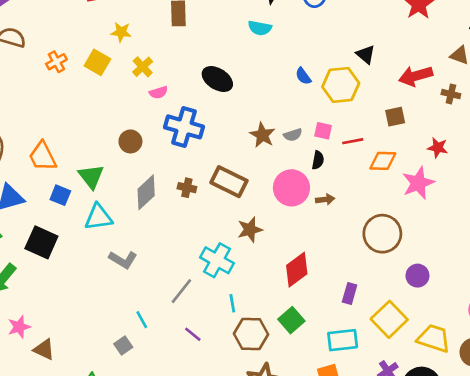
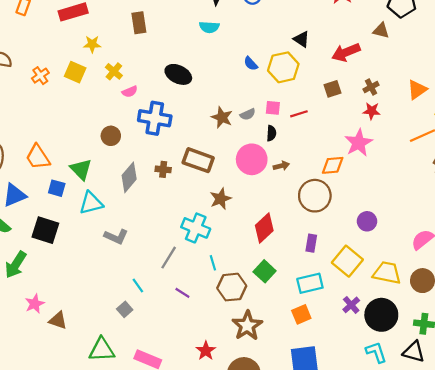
brown cross: (451, 94) -> (371, 87), moved, turned -35
orange diamond: (383, 161) -> (333, 165), moved
brown circle: (382, 234) -> (315, 196), moved

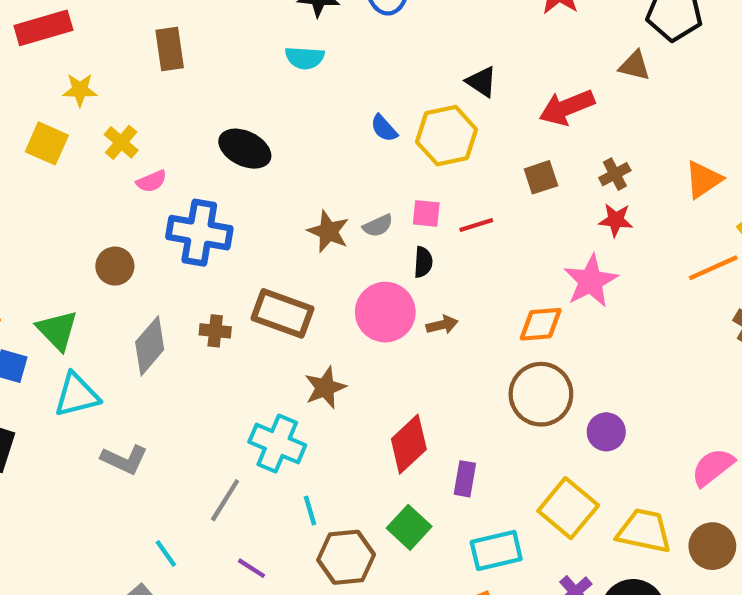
brown circle: (315, 196) -> (541, 394), moved
purple rectangle: (311, 243) -> (465, 479), moved

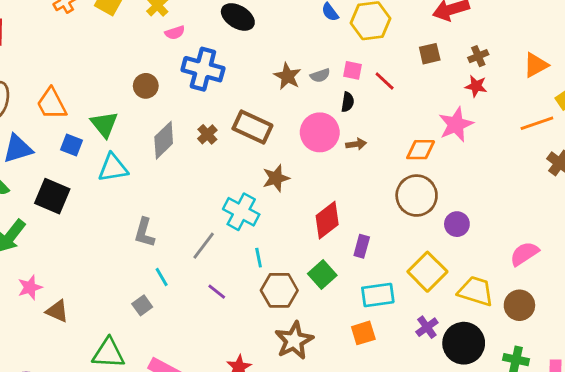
red line: (476, 225) -> (385, 81), turned 55
brown cross: (215, 331) -> (207, 134), turned 36
gray L-shape: (124, 460) -> (144, 233), moved, turned 76

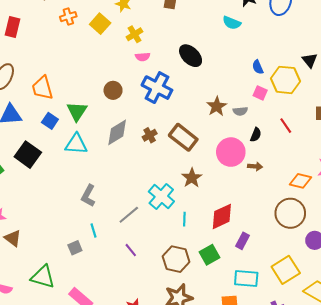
pink square: (353, 70) -> (260, 93), moved
brown star: (276, 178) -> (192, 178), turned -30
cyan line: (259, 258) -> (184, 219), moved

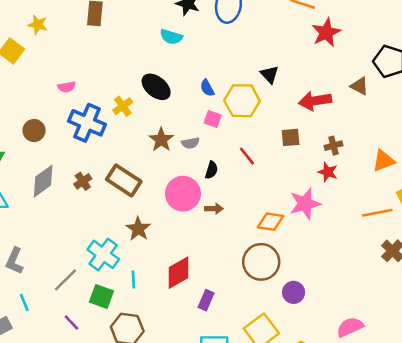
yellow cross: (134, 34) -> (123, 106), moved
black ellipse: (191, 56) -> (156, 87), moved
green square: (210, 255) -> (101, 296), moved, turned -36

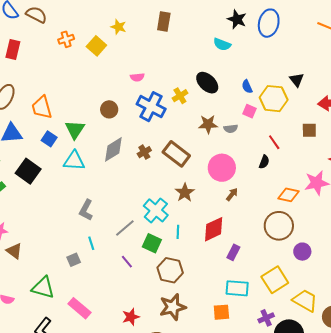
brown star: (161, 140) -> (208, 124), turned 30
black semicircle: (212, 170) -> (264, 162), moved
brown arrow: (214, 209) -> (232, 195), moved, turned -56

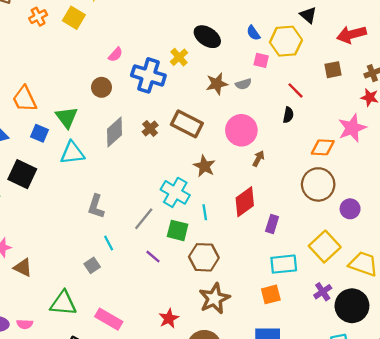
pink semicircle: (137, 77) -> (115, 55), moved, turned -32

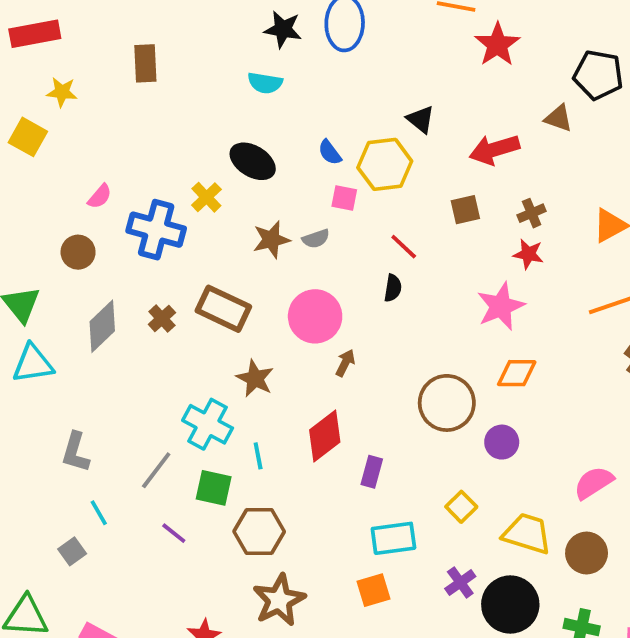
orange diamond: (323, 147) -> (517, 373), moved
yellow square: (325, 247) -> (461, 507), size x0.6

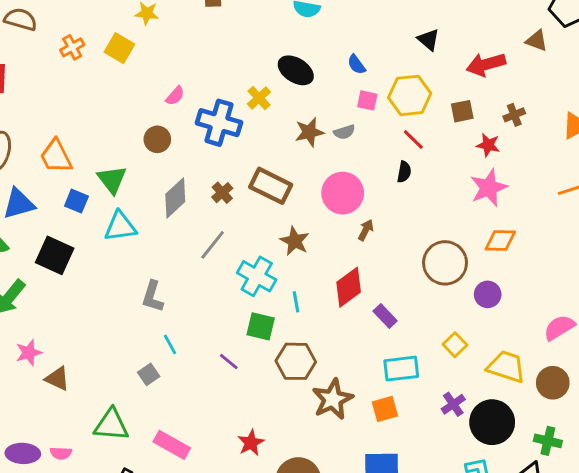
yellow hexagon: (385, 164) -> (410, 95), moved
red star: (528, 254) -> (488, 145), moved
gray line: (156, 470) -> (213, 245), moved
purple rectangle: (372, 472) -> (385, 316), turned -60
brown star: (279, 600) -> (333, 399), moved

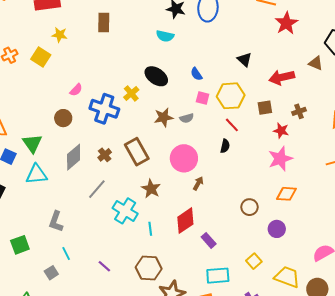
brown rectangle: (271, 186) -> (137, 152), turned 32
brown circle: (445, 263) -> (249, 207), size x0.6
green square: (261, 326) -> (20, 245), moved, turned -36

